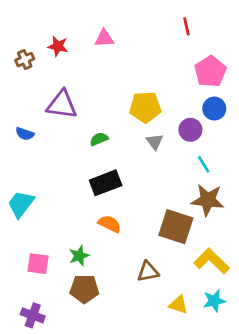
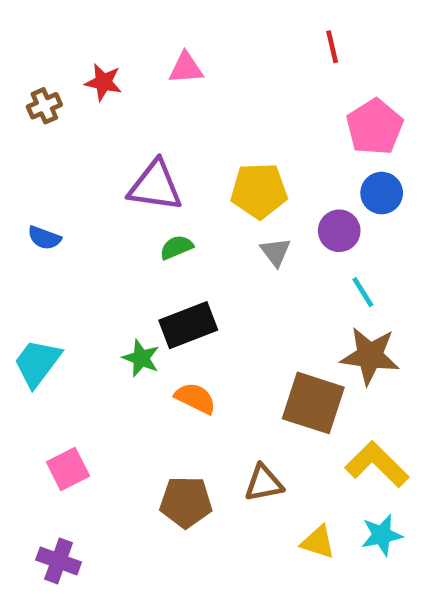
purple triangle: (62, 105) -> (155, 186), moved
green star: (79, 256) -> (141, 358), moved, turned -30
pink square: (38, 264) -> (68, 469), turned -35
brown pentagon: (84, 289) -> (186, 502), moved

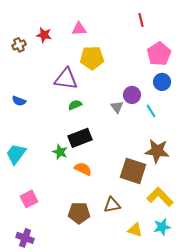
yellow pentagon: (259, 191) -> (92, 58), moved
purple circle: (339, 231) -> (132, 95), moved
cyan line: (363, 292) -> (151, 111), moved

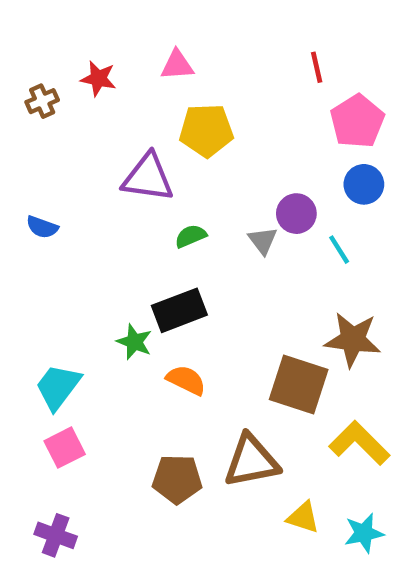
red line: (141, 20) -> (317, 67), moved
green semicircle: (75, 105) -> (191, 236), moved
cyan trapezoid: (16, 154) -> (58, 387), moved
brown triangle: (112, 205) -> (251, 461), size x1.5
cyan star: (162, 227) -> (364, 533), moved

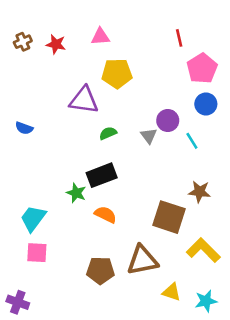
brown cross: (42, 101) -> (23, 42), moved
brown star: (353, 340) -> (200, 192), size x0.7
pink square: (65, 448) -> (37, 253), turned 30
purple cross: (56, 535) -> (18, 302), moved

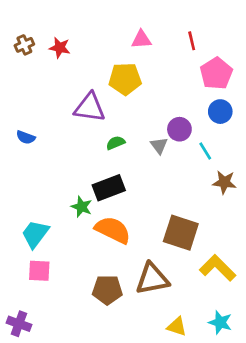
pink triangle: (100, 37) -> (141, 39), moved
brown star: (200, 192) -> (224, 182), moved
orange semicircle: (105, 215) -> (113, 230), size x1.5
yellow triangle: (172, 292) -> (177, 326), moved
cyan star: (206, 301) -> (220, 322), turned 30

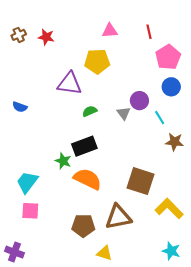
yellow triangle: (177, 326) -> (105, 253), moved

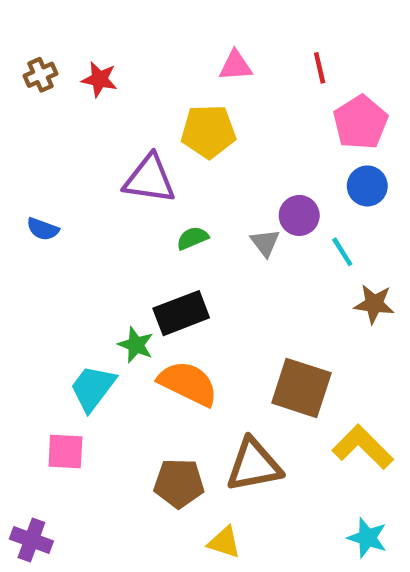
cyan trapezoid: (27, 182) -> (93, 388), moved

